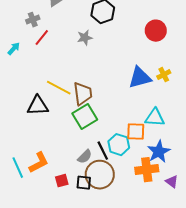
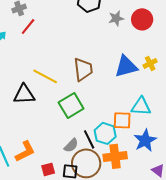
gray star: (85, 38) -> (116, 18), moved
brown trapezoid: (83, 94) -> (83, 69), moved
orange cross: (147, 170) -> (115, 156), moved

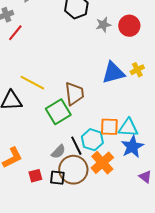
brown trapezoid: (83, 69) -> (74, 94), moved
cyan triangle: (141, 106) -> (128, 128), moved
orange cross: (115, 156) -> (102, 163), turned -35

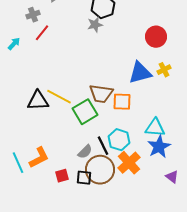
gray star: (103, 25) -> (95, 25), moved
red circle: (129, 26) -> (156, 37), moved
yellow line: (32, 83) -> (59, 97), moved
brown trapezoid: (74, 94) -> (101, 94), turned 105
orange square: (109, 127) -> (122, 102), moved

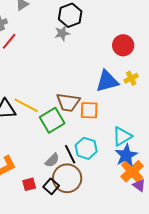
cyan triangle: (155, 128) -> (122, 136), turned -35
orange cross: (129, 163) -> (132, 171), moved
black square: (84, 178) -> (51, 186), turned 35

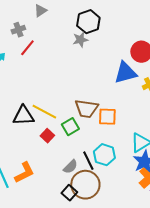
blue triangle: (107, 81) -> (125, 73), moved
green square: (52, 120) -> (70, 127), size x0.7
red square: (29, 184) -> (47, 136), moved, turned -32

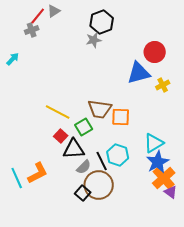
red line: (27, 48) -> (38, 16), moved
black triangle: (23, 116) -> (74, 149), moved

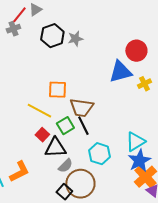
black hexagon: (102, 22) -> (52, 36), moved
orange square: (121, 117) -> (57, 90), moved
black line: (102, 161) -> (83, 126), moved

